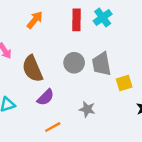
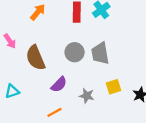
yellow square: (124, 83) -> (114, 87), moved
purple semicircle: (46, 97) -> (59, 85), moved

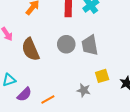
purple semicircle: (59, 85) -> (24, 94), moved
gray star: (87, 96) -> (84, 90), moved

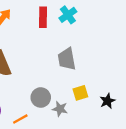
gray circle: (66, 44) -> (41, 97), moved

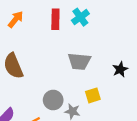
gray trapezoid: (67, 59) -> (79, 61), turned -75
black star: (107, 101) -> (120, 69), moved

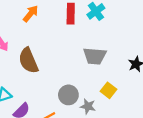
yellow square: (93, 95) -> (108, 90), turned -35

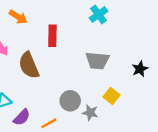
orange arrow: (31, 14) -> (18, 17), moved, turned 84
red rectangle: (71, 14) -> (52, 36), moved

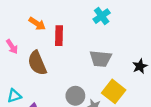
orange arrow: (18, 17) -> (37, 24), moved
yellow square: (112, 96) -> (114, 91), size x1.5

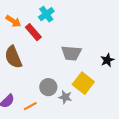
cyan cross: (102, 16) -> (46, 14), moved
red rectangle: (59, 36) -> (33, 32), turned -42

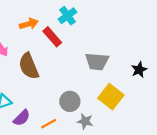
orange arrow: (13, 21) -> (29, 24), turned -49
gray star: (65, 97) -> (85, 121), moved

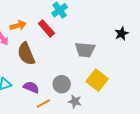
orange arrow: (29, 24) -> (18, 25), moved
black star: (139, 70) -> (121, 34), moved
purple semicircle: (22, 118) -> (31, 87), moved, turned -112

